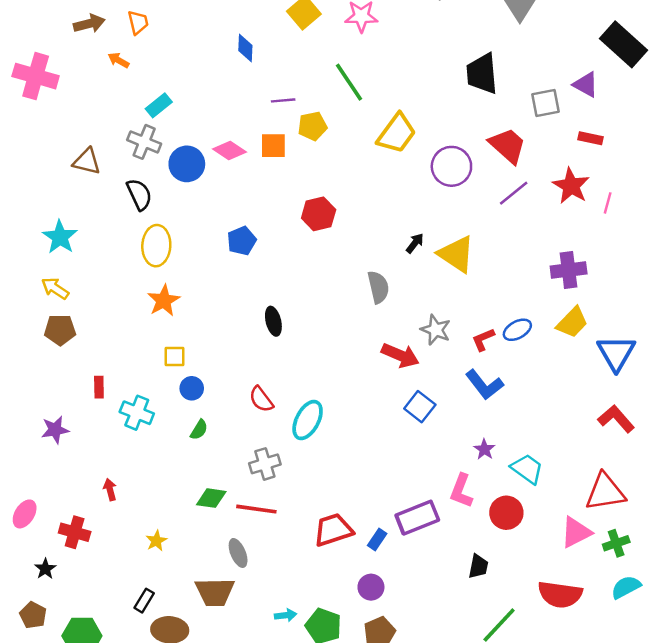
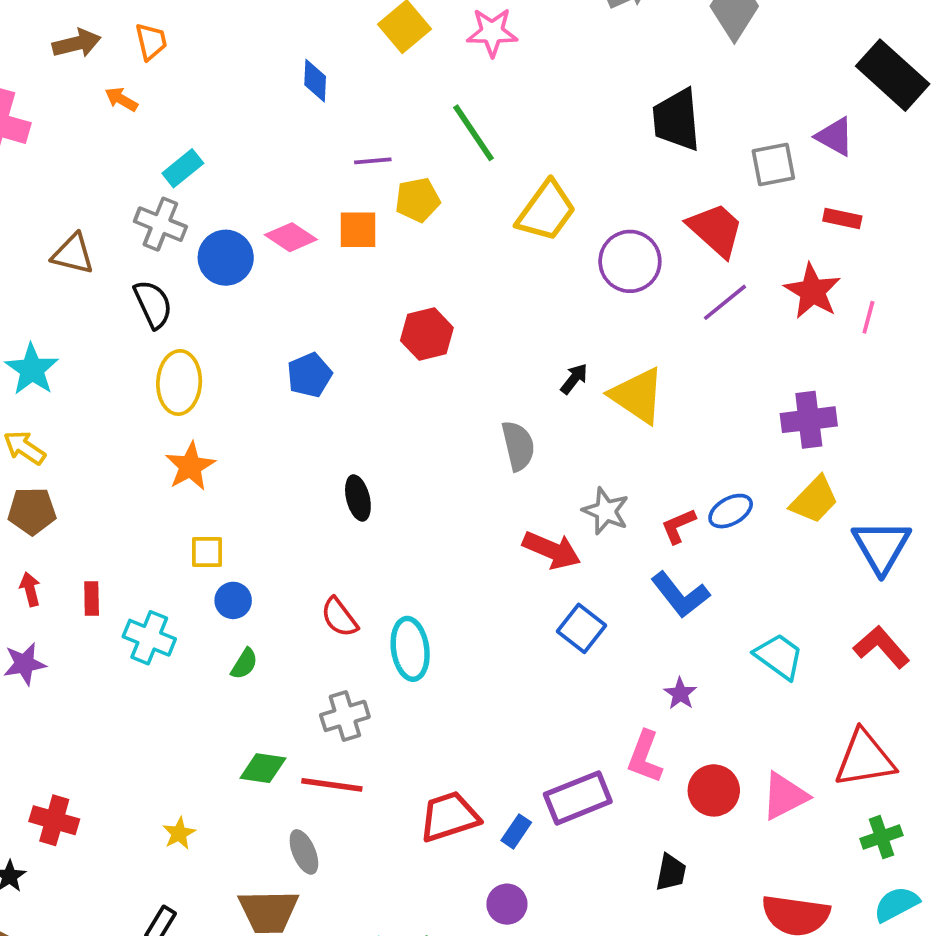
cyan ellipse: (308, 420) -> (410, 649), turned -36
cyan trapezoid: (527, 469) -> (779, 656), moved
red arrow: (110, 490) -> (30, 589), moved
pink triangle: (576, 532) -> (785, 796), moved

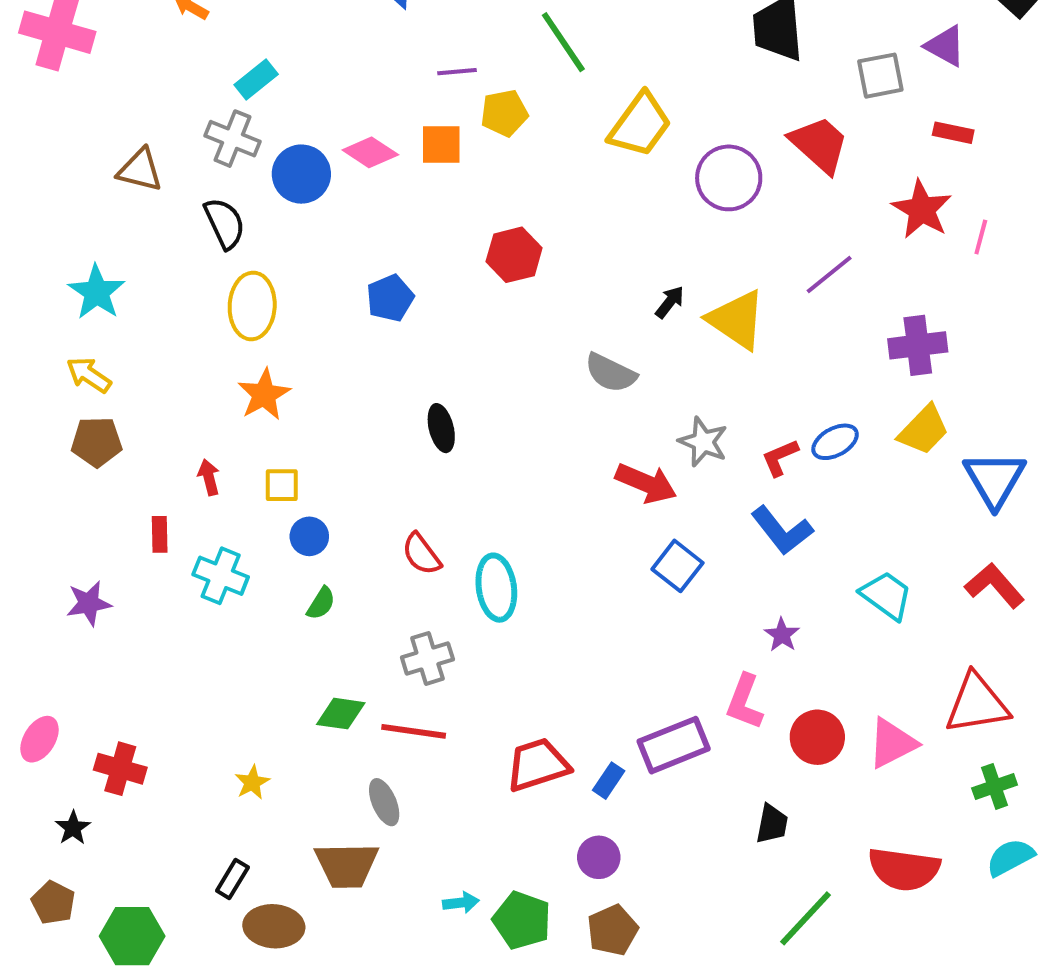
purple line: (725, 302) -> (829, 274), moved
gray semicircle: (518, 446) -> (611, 373), turned 129
red arrow: (30, 589) -> (209, 477), moved

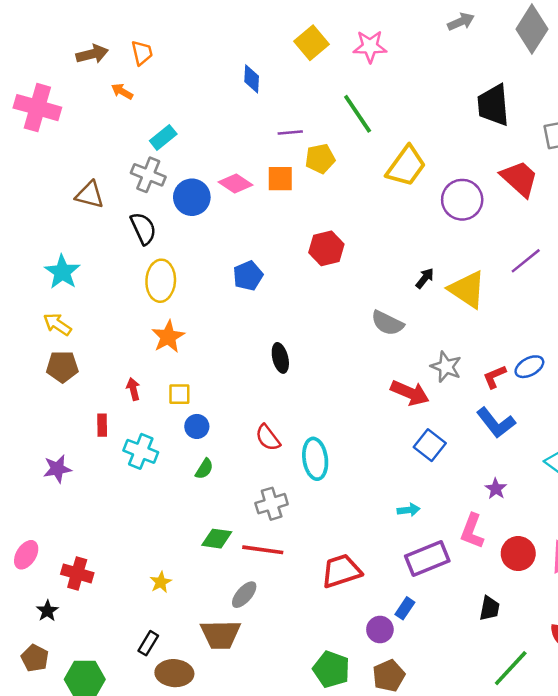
blue rectangle: (609, 781) -> (405, 608), moved
gray ellipse: (384, 802) -> (244, 595), turned 64
cyan arrow: (461, 903) -> (409, 510), moved

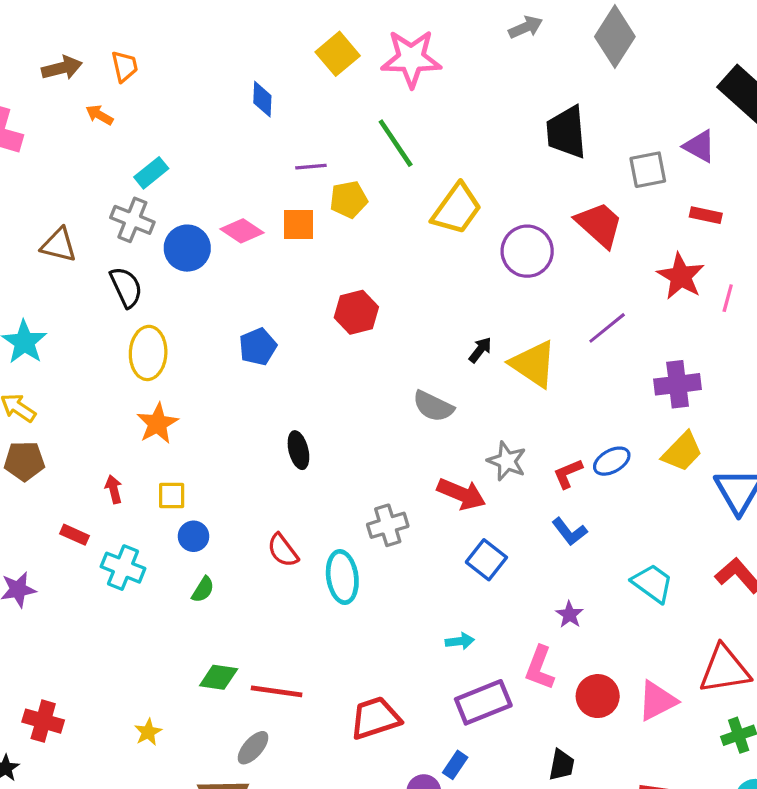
pink star: (370, 47) -> (411, 59), size x1.4
blue L-shape: (496, 423) -> (569, 532), size x0.7
red rectangle: (102, 425) -> (74, 535), turned -65
gray cross: (272, 504) -> (388, 525), moved

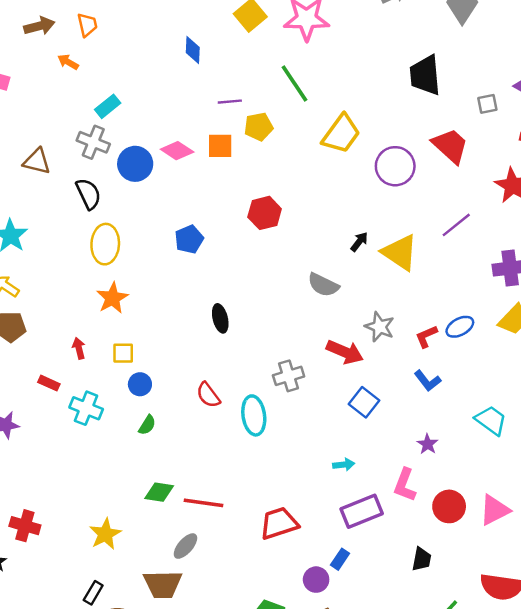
gray square: (648, 170) -> (487, 104), size x0.7
yellow star: (148, 732) -> (105, 534), size x1.5

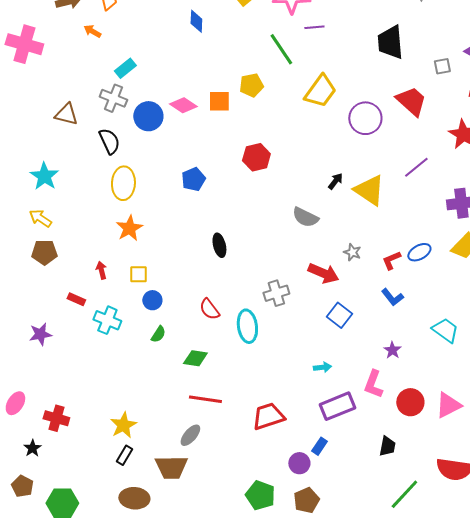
purple line: (230, 102) -> (314, 27), moved
gray star: (380, 327) -> (352, 252), size x0.7
green diamond: (159, 492) -> (195, 358), moved
black rectangle: (93, 593) -> (124, 455), moved

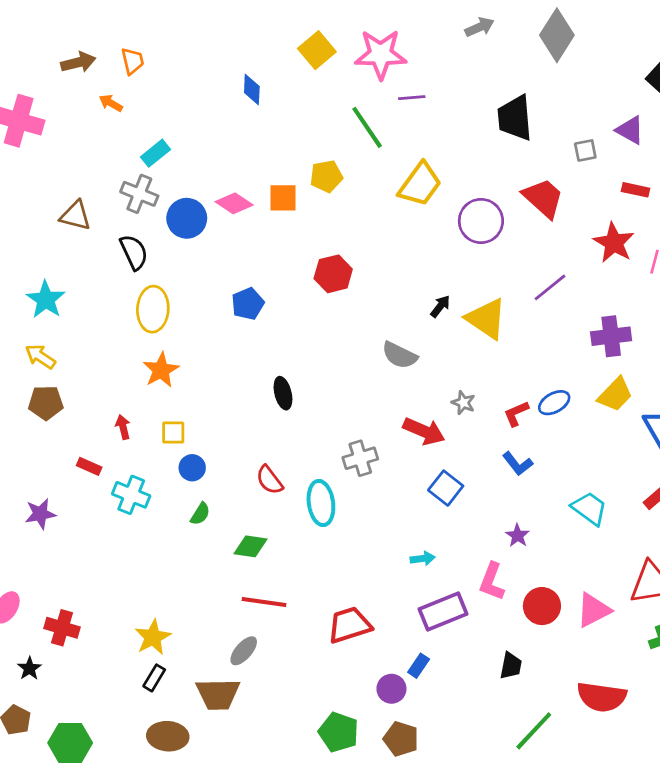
brown pentagon: (306, 500) -> (401, 739), turned -30

